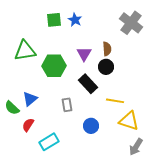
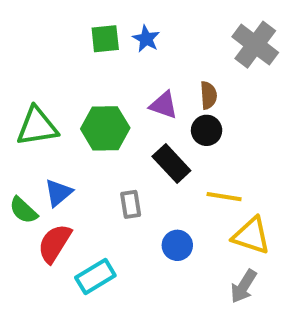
green triangle: (25, 51) -> (37, 126), moved
purple triangle: (84, 54) -> (164, 105), turned -42
red semicircle: (28, 125) -> (55, 243), size x1.5
gray arrow: (136, 147) -> (244, 286), moved

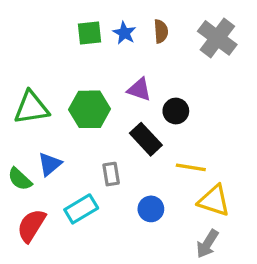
brown semicircle: (208, 95) -> (161, 31), moved
red semicircle: (55, 243) -> (31, 226), moved
cyan rectangle: (95, 277) -> (81, 209), moved

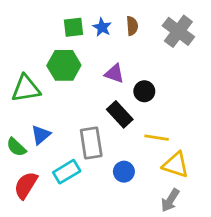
green hexagon: (89, 109) -> (64, 65), moved
gray rectangle: (111, 174) -> (91, 143), size x1.6

